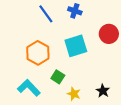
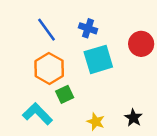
blue cross: (75, 11) -> (88, 28), moved
blue line: (46, 14) -> (47, 30), moved
green square: (58, 77) -> (65, 94), moved, turned 32

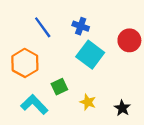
cyan square: (98, 59) -> (90, 55), turned -36
orange hexagon: (49, 68) -> (25, 63), moved
yellow star: (96, 122) -> (88, 102), moved

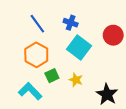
orange hexagon: (25, 63) -> (36, 55), moved
yellow star: (88, 102) -> (76, 80), moved
black star: (122, 108) -> (107, 94), size x1.5

